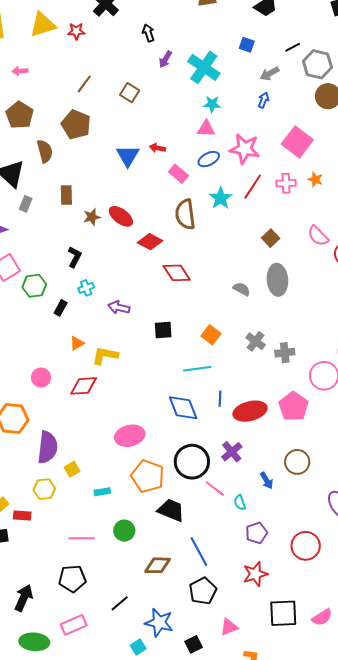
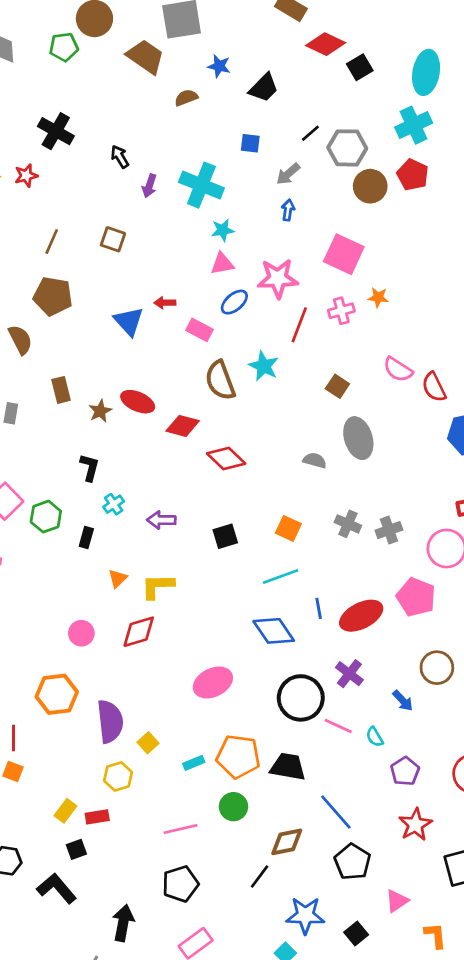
cyan star: (221, 198) -> (264, 366), moved
orange pentagon: (148, 476) -> (238, 756), moved
black line: (120, 603) -> (260, 876), moved

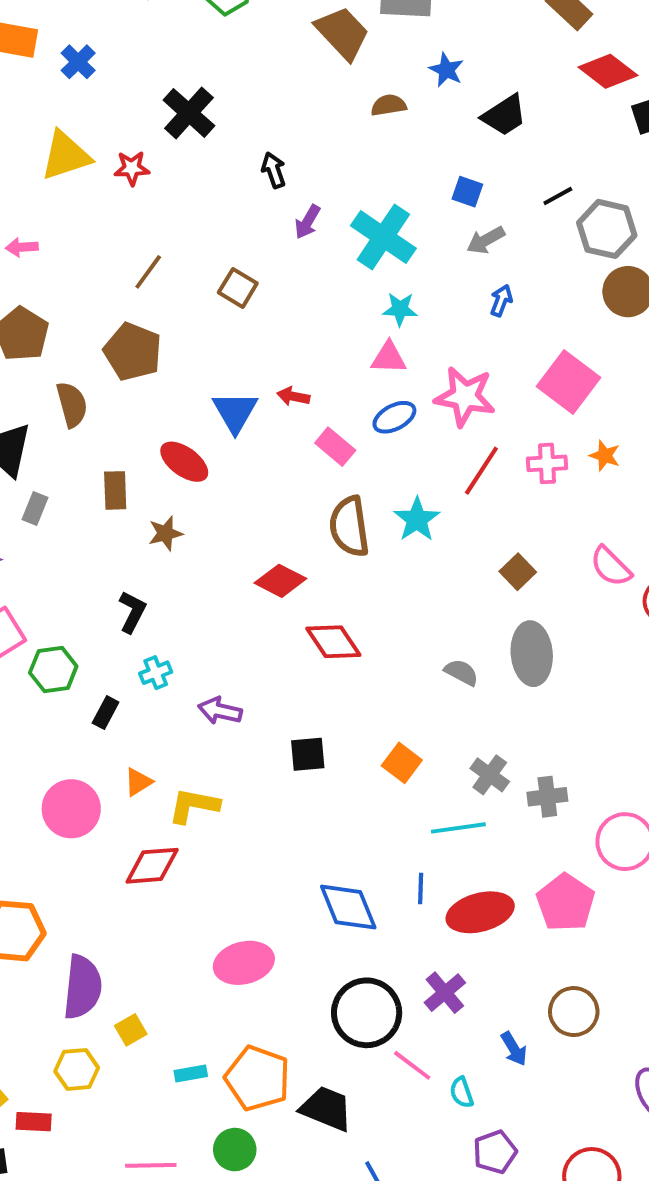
gray arrow: (288, 174) -> (486, 240), moved
red ellipse: (138, 402) -> (184, 462), moved
cyan line: (281, 576) -> (458, 828), moved
pink circle: (81, 633) -> (71, 809), moved, size x1.5

